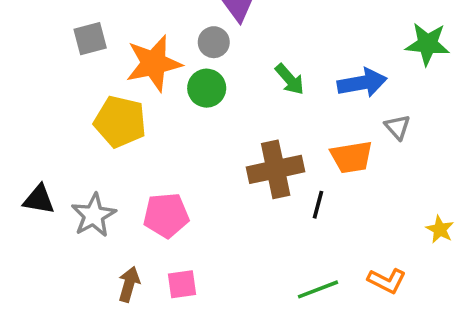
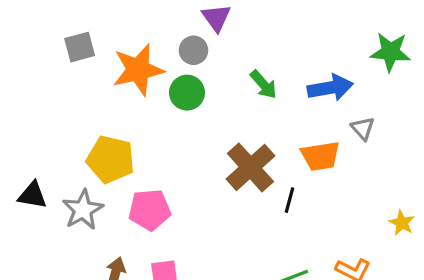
yellow pentagon: (120, 122) -> (111, 159), moved
brown cross: (276, 169) -> (250, 167), turned -30

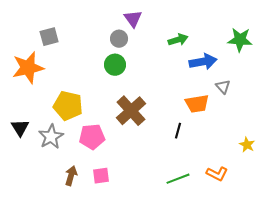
orange star: (138, 70) -> (28, 68), moved
green arrow: (263, 84) -> (178, 40), moved, turned -66
brown cross: (250, 167) -> (131, 111), moved
black triangle: (32, 195) -> (20, 128), turned 48

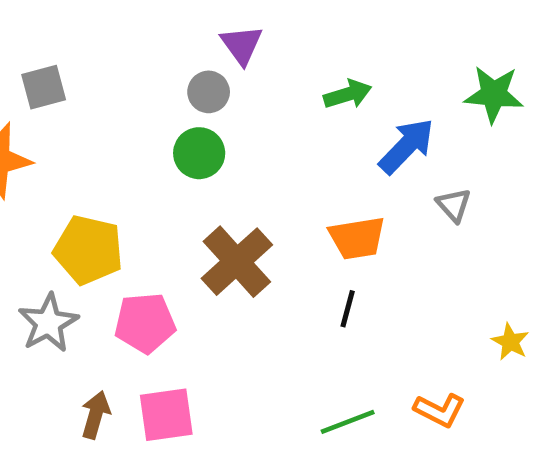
blue arrow: (203, 62) -> (407, 146), turned -36
orange trapezoid: (197, 104) -> (357, 238), moved
pink square: (101, 176) -> (166, 415), size x1.4

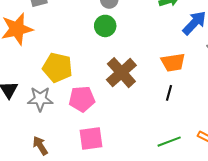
gray star: (48, 323) -> (40, 99), turned 30
brown arrow: (95, 415) -> (40, 146), moved, turned -48

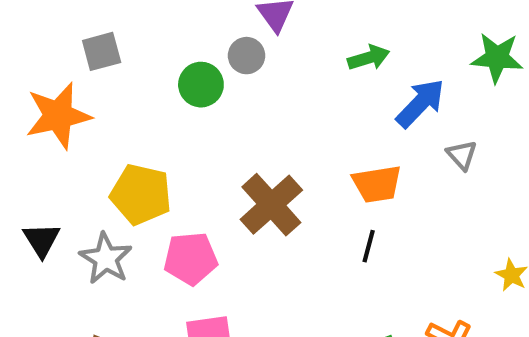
green circle: (105, 26) -> (201, 85), moved
gray star: (40, 99) -> (106, 258), turned 30

